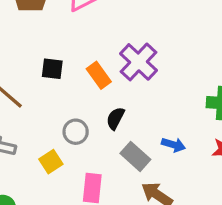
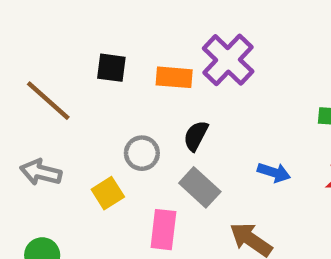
orange rectangle: (99, 75) -> (174, 77), turned -50
gray rectangle: (135, 156) -> (200, 187), moved

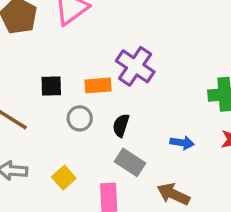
gray circle: (142, 153) -> (80, 118), moved

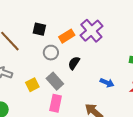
orange rectangle: (98, 85) -> (67, 36), turned -42
gray rectangle: (130, 162) -> (55, 81), moved

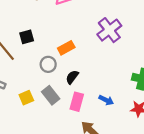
black square: (39, 29) -> (27, 37), moved, turned -32
purple cross: (91, 31) -> (109, 30), moved
pink rectangle: (56, 103) -> (77, 102), moved

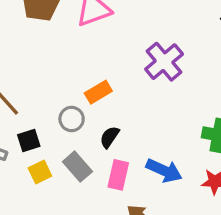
black square: (27, 37) -> (29, 141), moved
blue arrow: (106, 100) -> (164, 171), size x1.5

